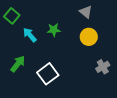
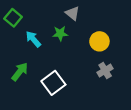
gray triangle: (86, 12) -> (73, 13), moved
gray cross: (103, 67) -> (105, 71), moved

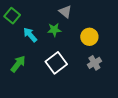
white square: (53, 83) -> (56, 63), moved

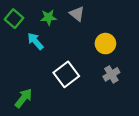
green star: (54, 30) -> (48, 17), moved
green arrow: (18, 64) -> (24, 98), moved

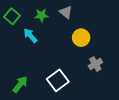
yellow circle: (105, 44) -> (81, 38), moved
white square: (66, 74) -> (58, 80), moved

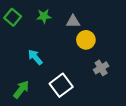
gray triangle: (66, 12) -> (73, 22), moved, turned -40
cyan arrow: (30, 36) -> (35, 57), moved

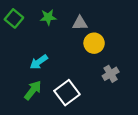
cyan arrow: (35, 57) -> (39, 62), turned -84
green arrow: (21, 89) -> (33, 90), moved

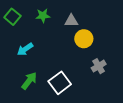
cyan arrow: (39, 62) -> (25, 49), moved

